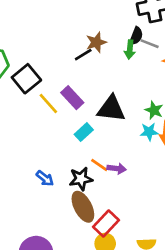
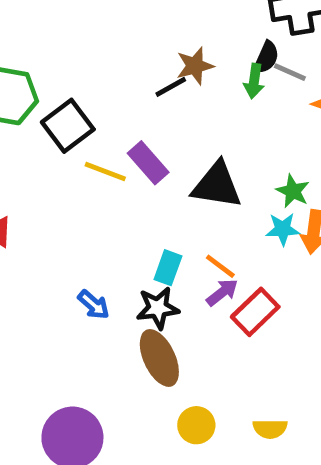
yellow line: (48, 104) -> (105, 172), turned -30
cyan rectangle: (84, 132) -> (168, 268), moved, turned -30
orange line: (99, 165) -> (220, 266), moved
purple arrow: (117, 169) -> (222, 292), turned -48
red rectangle: (106, 224) -> (255, 312), moved

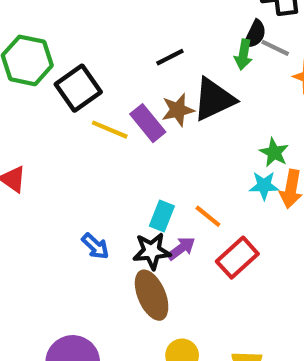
brown star: (195, 66) -> (178, 110), moved
black triangle: (217, 185) -> (214, 99), moved, turned -36
purple arrow: (222, 292) -> (181, 248), moved

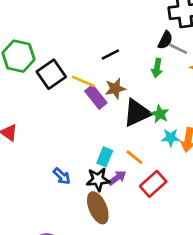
green arrow: (243, 55) -> (157, 68), moved
black triangle: (214, 99) -> (137, 113), moved
yellow line: (110, 130) -> (83, 81), moved
green star: (274, 153) -> (160, 114), moved

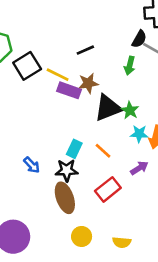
purple rectangle: (96, 97) -> (69, 90), turned -35
purple arrow: (117, 178) -> (139, 168), moved
red rectangle: (153, 184) -> (108, 189), moved

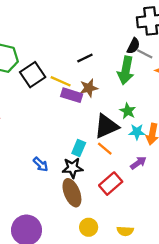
green arrow: (130, 66) -> (126, 70), size x1.6
black triangle: (108, 108) -> (106, 126), moved

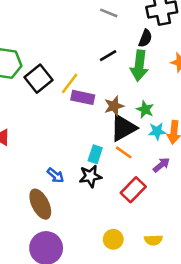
gray line: (145, 54) -> (109, 13), moved
black line: (85, 58) -> (108, 56), moved
yellow line: (61, 81) -> (70, 83), turned -72
brown star: (89, 88) -> (114, 106), moved
brown ellipse: (72, 193) -> (40, 204), moved

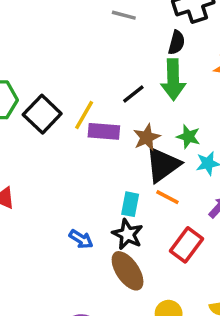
black line: (108, 56) -> (133, 94), moved
black star: (90, 176) -> (127, 234), turned -30
brown ellipse: (40, 204) -> (128, 271), moved

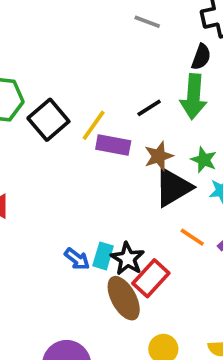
orange line: (167, 197) -> (192, 237), moved
cyan rectangle: (130, 204) -> (103, 256), moved
red rectangle: (186, 245) -> (151, 278), moved

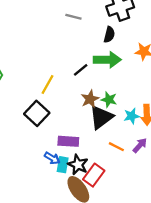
green arrow: (194, 97) -> (107, 60), turned -88
black square: (48, 120) -> (37, 113), moved
purple rectangle: (113, 145) -> (68, 141), moved
green star: (204, 160) -> (109, 100), moved
blue arrow: (77, 259) -> (52, 158), moved

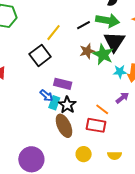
green star: (109, 100) -> (103, 54), size x1.5
black triangle: (101, 117) -> (114, 42), moved, turned -30
orange line: (116, 147) -> (102, 109), moved
red rectangle: (94, 175) -> (96, 125), moved, turned 54

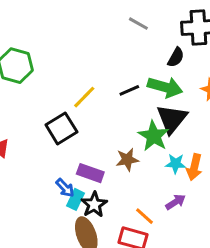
brown star: (87, 51) -> (127, 160), moved

